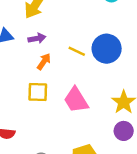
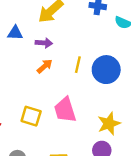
yellow line: (77, 51) -> (78, 65), turned 63
yellow square: (38, 92) -> (31, 116), moved

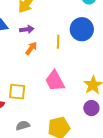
blue circle: (106, 70) -> (82, 29), moved
yellow square: (31, 116) -> (17, 92), moved

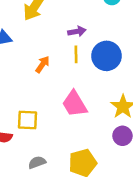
purple arrow: (27, 29) -> (77, 31), moved
blue circle: (82, 29) -> (106, 56), moved

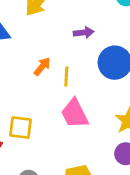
yellow line: (76, 54) -> (66, 77), moved

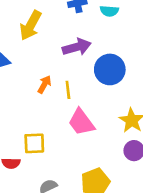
purple arrow: (84, 33) -> (77, 47), size x1.5

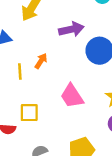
yellow line: (68, 90) -> (20, 71), moved

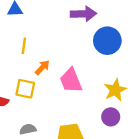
orange arrow: (41, 61) -> (42, 67), moved

